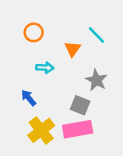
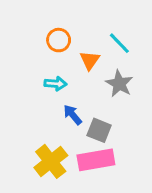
orange circle: (34, 32) -> (59, 40), moved
gray star: (96, 80) -> (119, 84), moved
blue arrow: (29, 98) -> (73, 115), moved

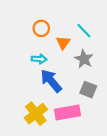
blue arrow: (73, 115) -> (51, 81), size x1.6
gray square: (99, 130) -> (88, 90), moved

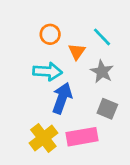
cyan arrow: (39, 59) -> (47, 72), size x1.5
blue arrow: (51, 81) -> (62, 98), turned 60

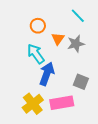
cyan line: (102, 37) -> (78, 16), moved
cyan arrow: (47, 72) -> (36, 54), turned -130
gray star: (102, 72) -> (76, 44), moved, turned 30

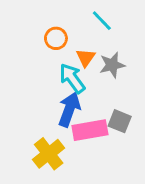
cyan line: (78, 16) -> (102, 21), moved
cyan arrow: (36, 54) -> (72, 78), moved
pink rectangle: (62, 103) -> (90, 130), moved

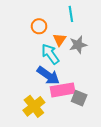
cyan line: (102, 21) -> (71, 14), turned 35
blue arrow: (69, 109) -> (48, 76), turned 105
gray square: (120, 121) -> (79, 98), moved

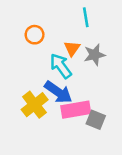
orange circle: (39, 26) -> (35, 35), moved
yellow cross: (34, 106) -> (35, 105), moved

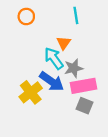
orange circle: (35, 35) -> (26, 16), moved
gray star: (94, 55) -> (74, 68), moved
pink rectangle: (76, 110) -> (83, 86), moved

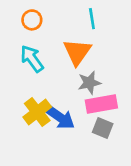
orange triangle: (64, 43) -> (77, 52), size x1.6
cyan arrow: (54, 58) -> (32, 59), moved
blue arrow: (52, 81) -> (60, 117), moved

